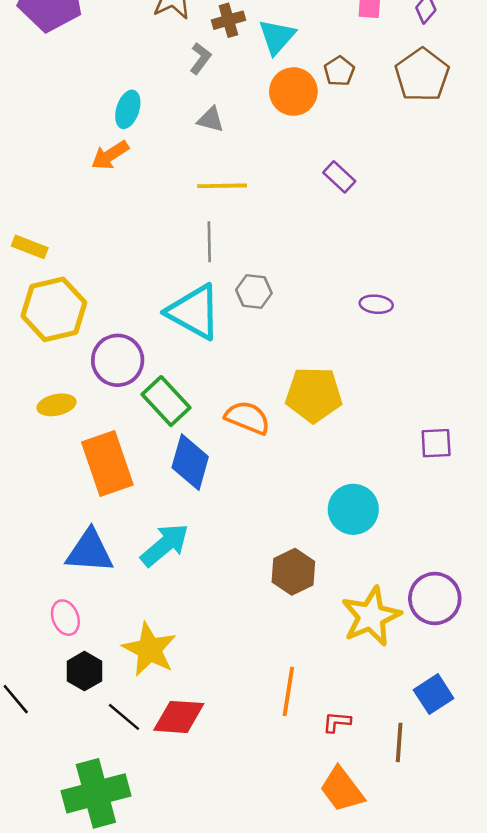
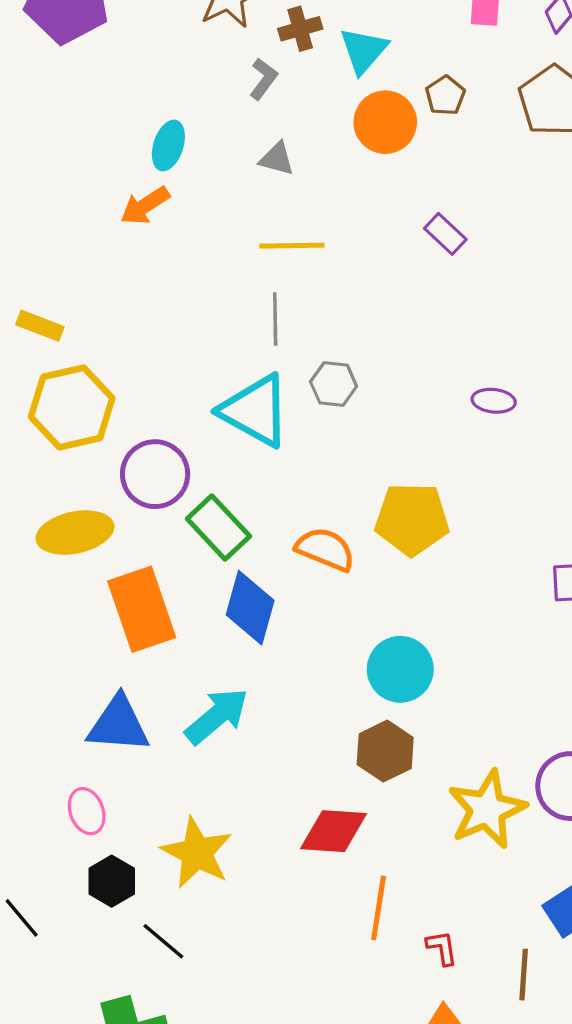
yellow ellipse: (56, 405) -> (75, 533), size x1.5
cyan circle: (353, 509) -> (400, 669), moved
red diamond: (179, 717) -> (334, 831), moved
red L-shape: (337, 722) -> (442, 948), turned 76

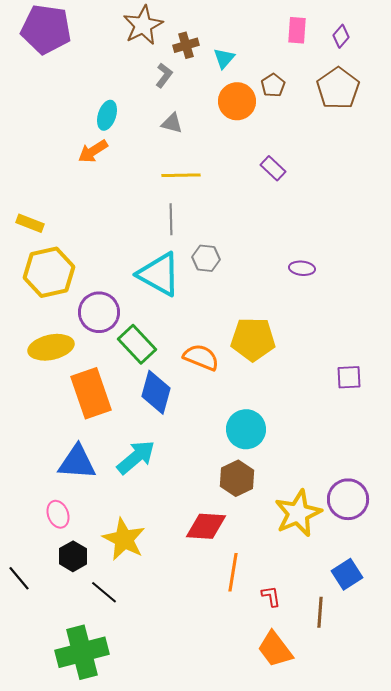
cyan triangle: (364, 50) -> (224, 58), size x0.7

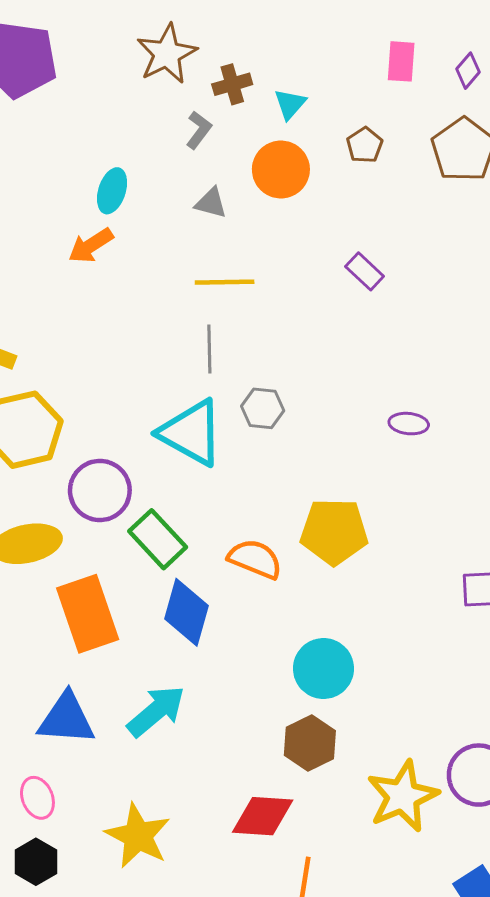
orange circle: (237, 101) -> (281, 169), moved
black hexagon: (73, 556) -> (36, 862), moved

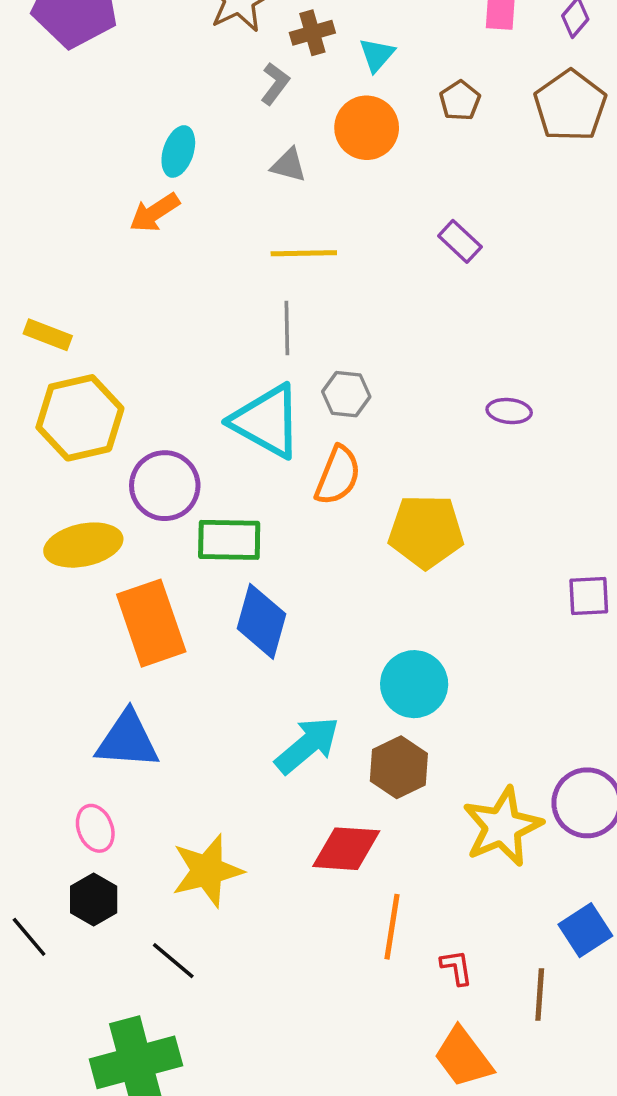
green rectangle: (158, 539) -> (229, 540), turned -46
orange semicircle: (255, 559) -> (338, 475), moved, turned 90
cyan arrow: (156, 711) -> (307, 745), moved
yellow star: (138, 836) -> (207, 871), turned 30

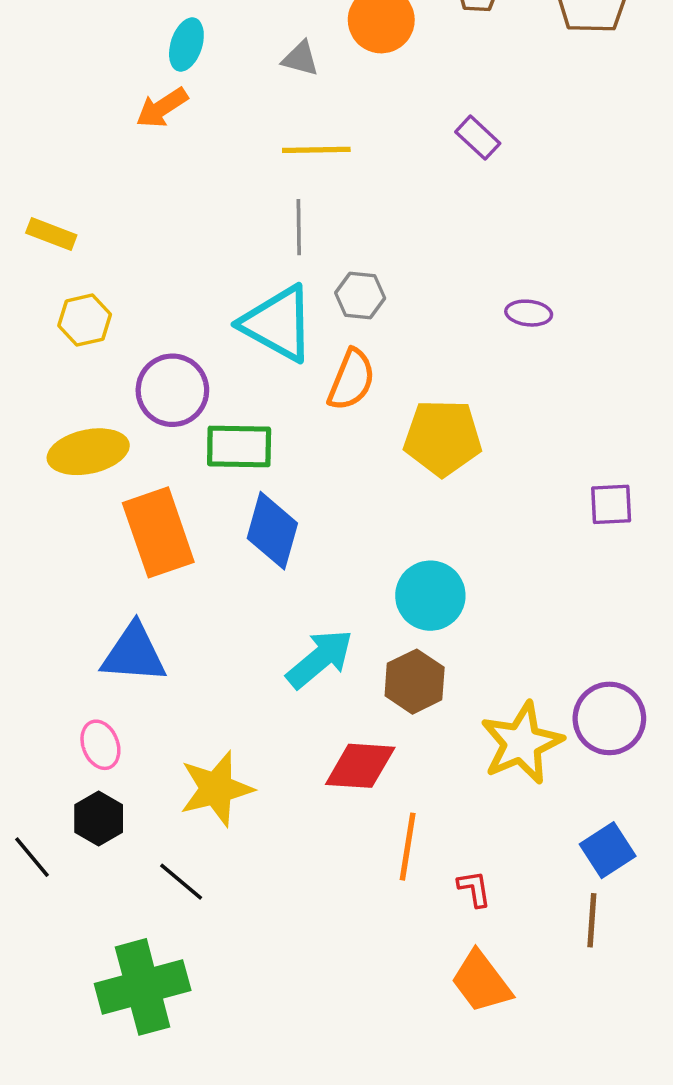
yellow hexagon: (80, 418) -> (85, 320), size x0.6
brown line: (540, 995) -> (592, 920), moved

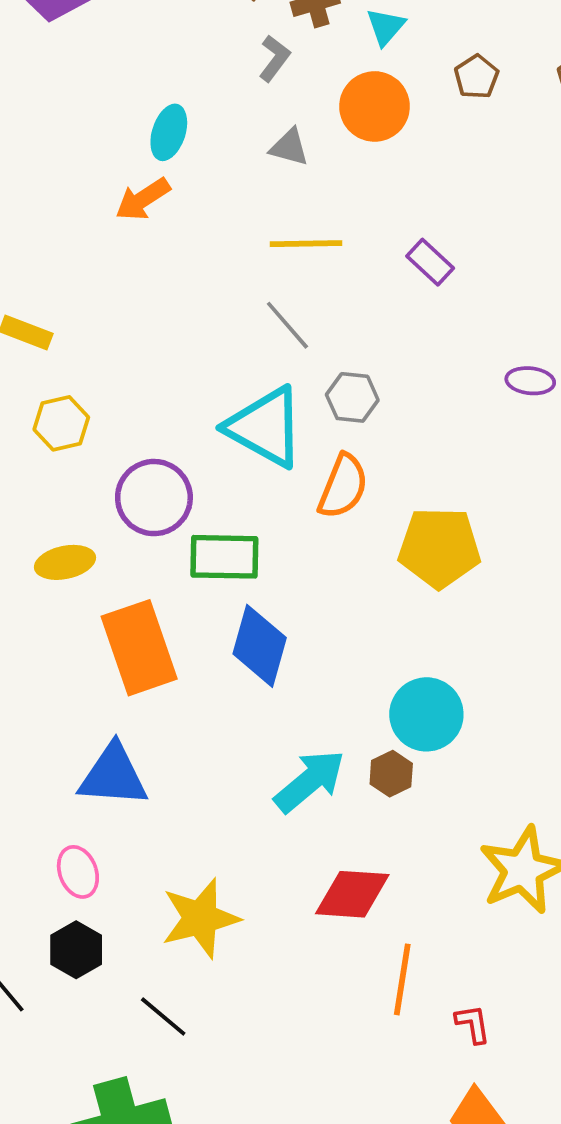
purple rectangle: (478, 138) -> (430, 262), moved
gray line: (299, 227) -> (287, 325), turned -40
purple ellipse: (529, 313) -> (530, 381), moved
yellow ellipse: (88, 452) -> (65, 562), size x0.7
brown hexagon: (415, 682) -> (391, 774), moved, size x0.7

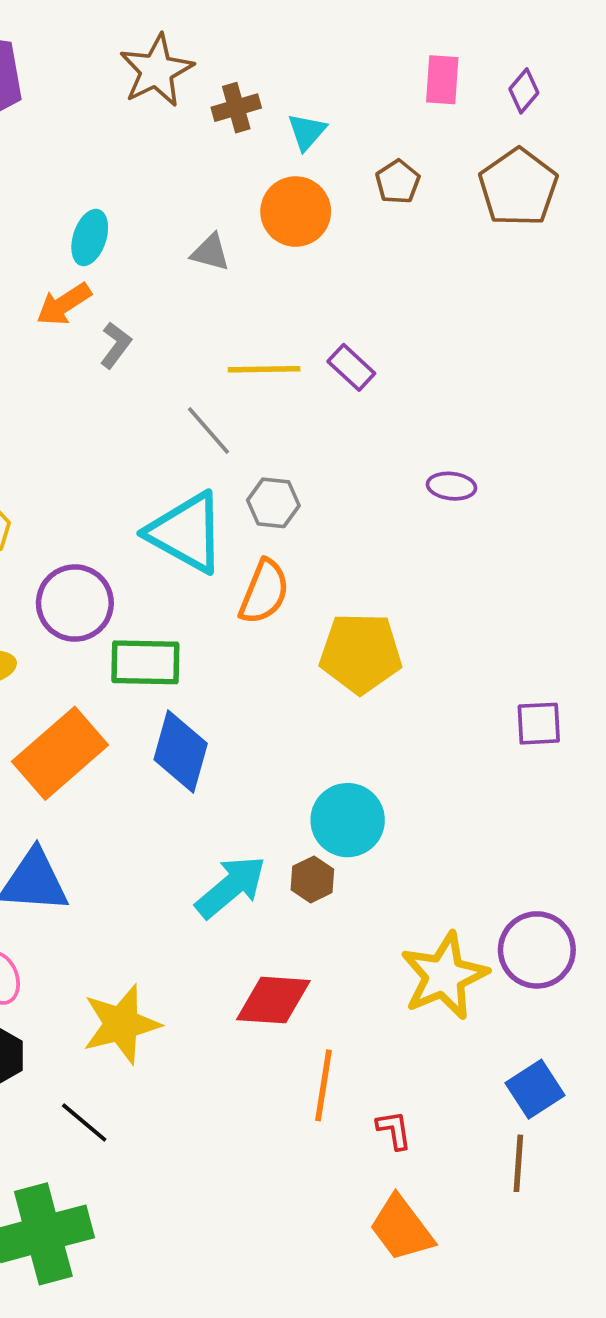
gray L-shape: (274, 58) -> (116, 345), moved
yellow line: (306, 244) -> (264, 369), moved
orange rectangle: (139, 648) -> (60, 753), turned 68

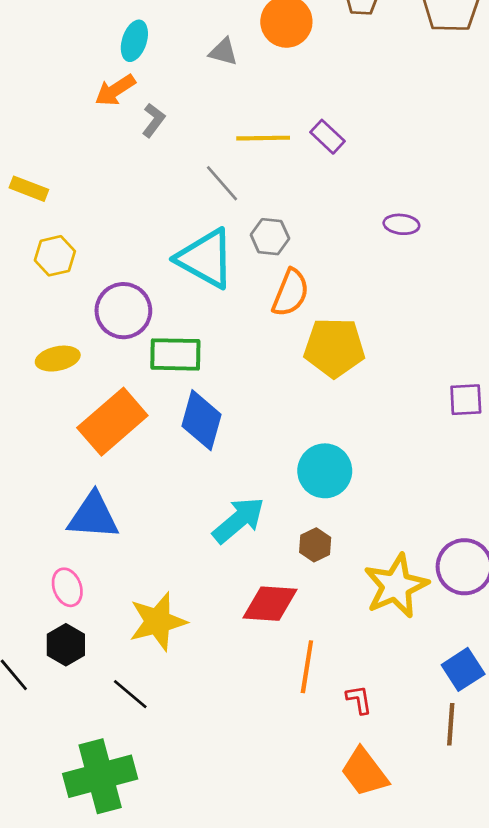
orange semicircle: (264, 592) -> (291, 293), moved
brown hexagon: (312, 879) -> (315, 545), moved

